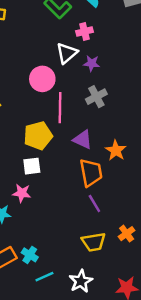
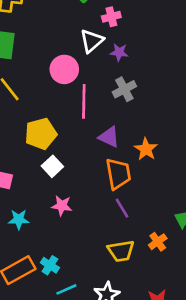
yellow pentagon: (38, 136) -> (41, 134), moved
white square: (32, 166) -> (52, 166), turned -36
pink star: (22, 193) -> (62, 206), moved

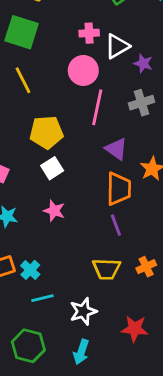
pink cross: (111, 17) -> (89, 33), moved

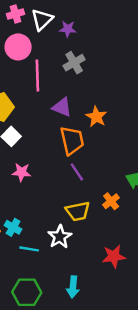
cyan line: (42, 298) -> (29, 249), turned 36
white star: (83, 311) -> (60, 237), moved

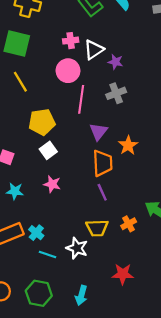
purple triangle: (62, 107) -> (99, 132), turned 36
white star: (60, 237) -> (77, 248), turned -30

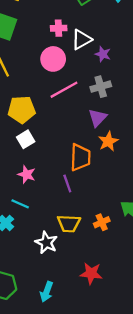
pink line: (81, 99) -> (64, 90), turned 48
purple triangle: (99, 132) -> (98, 118), moved
purple line: (102, 192) -> (67, 184), moved
cyan line: (47, 254) -> (20, 204), moved

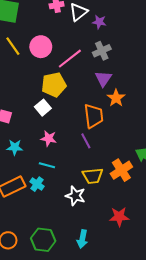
pink circle: (53, 59) -> (41, 47), moved
yellow pentagon: (22, 109) -> (54, 85), moved
orange cross: (102, 222) -> (121, 170), size x1.5

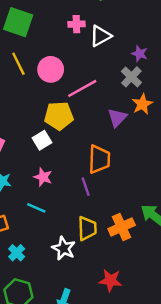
purple star: (99, 22) -> (140, 54), moved
gray cross: (102, 51) -> (131, 77), moved, turned -30
orange star: (116, 98) -> (142, 104), moved
yellow trapezoid: (93, 176) -> (87, 228), turned -95
cyan cross: (37, 184) -> (17, 253), moved

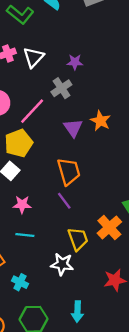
gray cross: (131, 77) -> (61, 88), moved, turned 30
orange star: (142, 104) -> (100, 121), moved

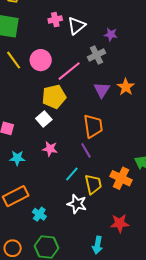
orange cross: (109, 228) -> (121, 178), turned -30
cyan line: (25, 235) -> (72, 174), moved, turned -63
cyan arrow: (77, 312) -> (97, 245), moved

